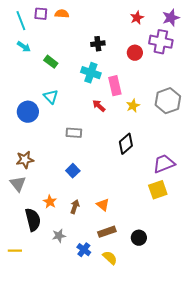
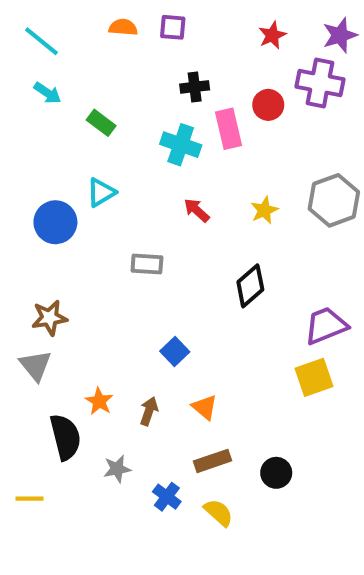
purple square: (41, 14) -> (173, 27), moved
cyan line: (21, 21) -> (42, 41), turned -30
pink rectangle: (115, 86) -> (228, 129), moved
cyan triangle: (51, 97) -> (101, 192), turned 42
blue square: (73, 171) -> (175, 352), moved

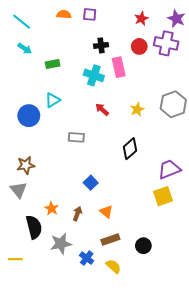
purple star: (340, 35) -> (176, 19), turned -30
red circle: (268, 105) -> (139, 46), moved
green rectangle: (101, 123) -> (53, 64), turned -48
gray star: (117, 469) -> (61, 244), size x1.5

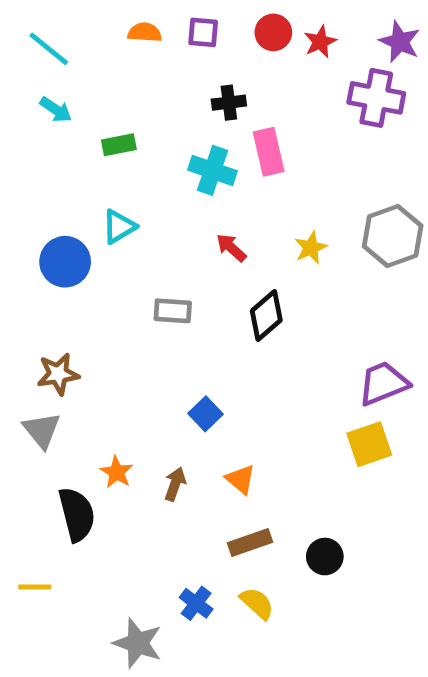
red circle: (139, 46) -> (273, 32), moved
black diamond: (130, 149) -> (266, 316), moved
gray star: (61, 244) -> (138, 643), moved, turned 30
blue cross: (87, 258) -> (196, 603), moved

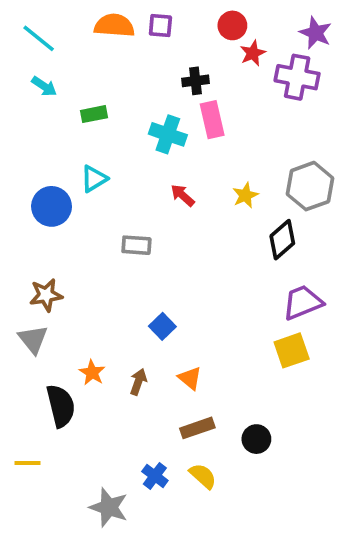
orange semicircle: (145, 32) -> (114, 25), size x1.5
red circle: (273, 32) -> (232, 25), moved
red star: (320, 42) -> (253, 53), moved
black cross: (229, 103) -> (196, 81), moved
black diamond: (266, 316) -> (282, 240), moved

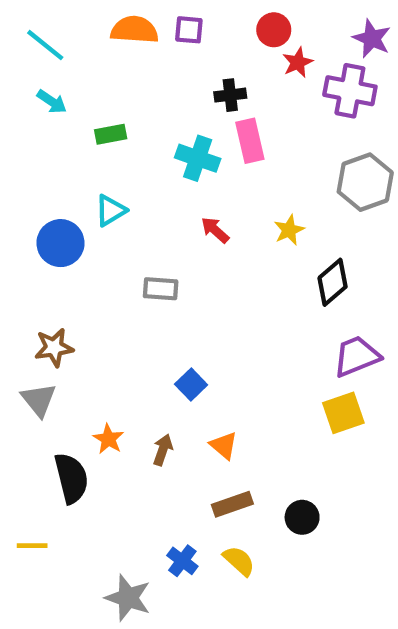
gray hexagon: (310, 186) -> (365, 182), moved

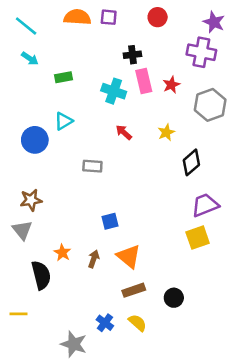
red star: (298, 62) -> (171, 85), moved
blue square: (191, 385) -> (110, 221), turned 30
orange triangle: (224, 445) -> (129, 256), size x1.5

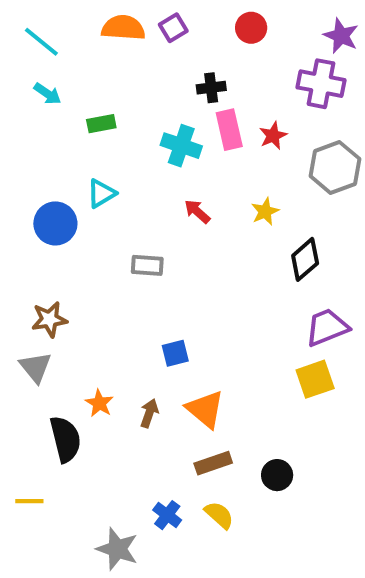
purple square: (109, 17) -> (173, 28), turned -36

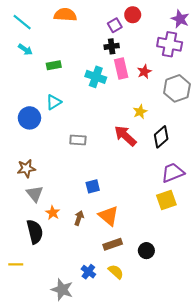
purple square: (173, 28) -> (115, 25), moved
red arrow: (197, 211) -> (125, 136), moved, size x1.6
gray triangle: (35, 367) -> (35, 194), moved

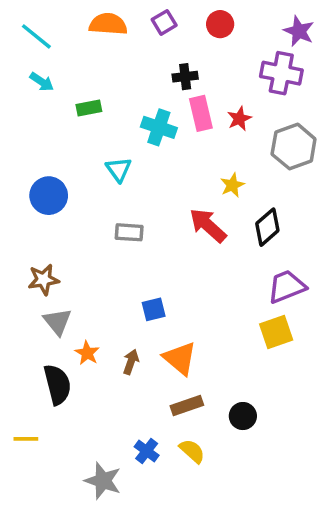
purple square: (115, 25) -> (164, 22), moved
cyan triangle: (54, 102) -> (119, 169), moved, turned -35

